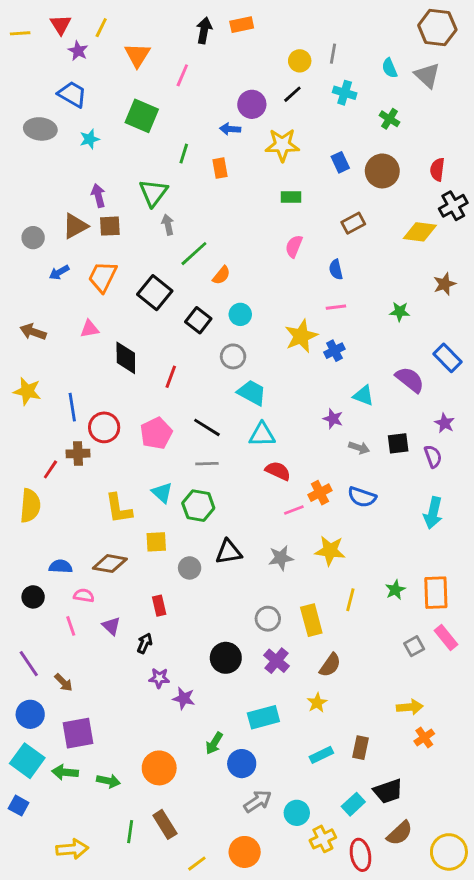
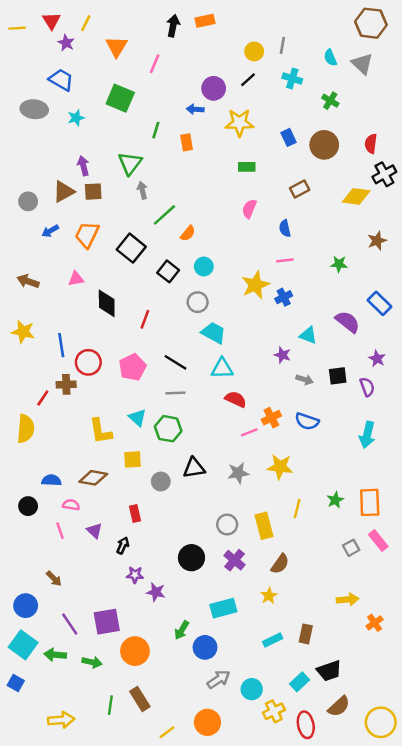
purple line: (29, 664) -> (70, 624), moved
purple square: (78, 733) -> (107, 622), moved
orange cross: (424, 737) -> (375, 623), moved

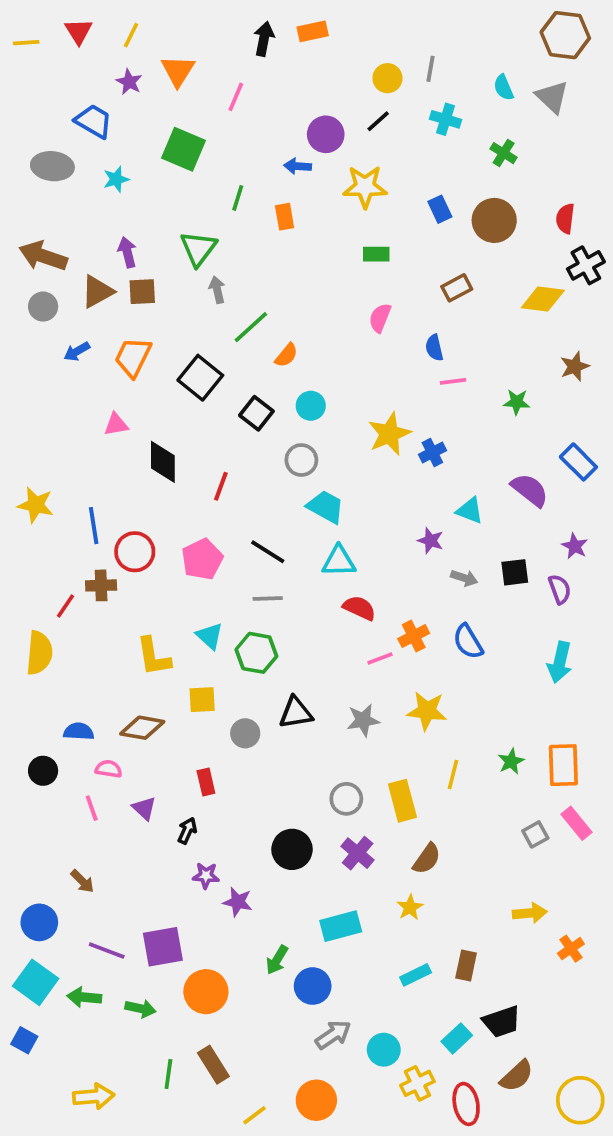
purple star: (66, 43) -> (129, 82), moved
pink line: (285, 260) -> (453, 381), moved
brown arrow: (28, 281) -> (43, 256), moved, size x1.4
blue semicircle: (307, 421) -> (468, 642), turned 40
purple line: (70, 624) -> (107, 950), turned -35

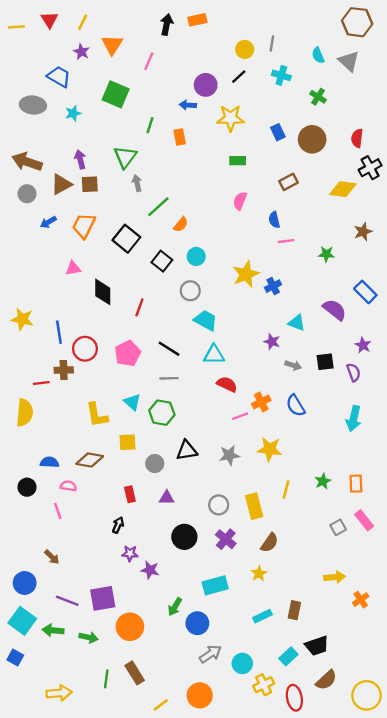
red line: (66, 606) -> (41, 383), turned 49
orange rectangle: (563, 765) -> (356, 484), size x0.7
purple triangle: (144, 808) -> (167, 498), moved, turned -42

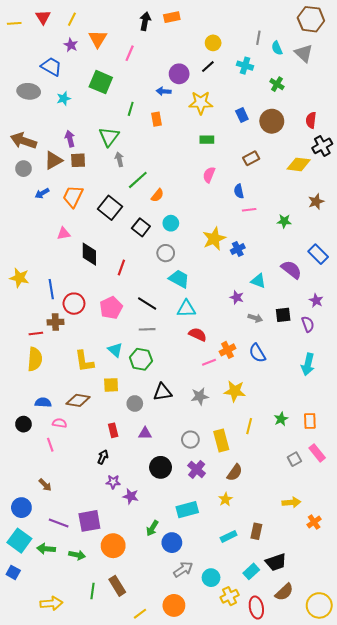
gray line: (272, 43) -> (258, 38), moved
yellow semicircle: (25, 413) -> (35, 359), moved

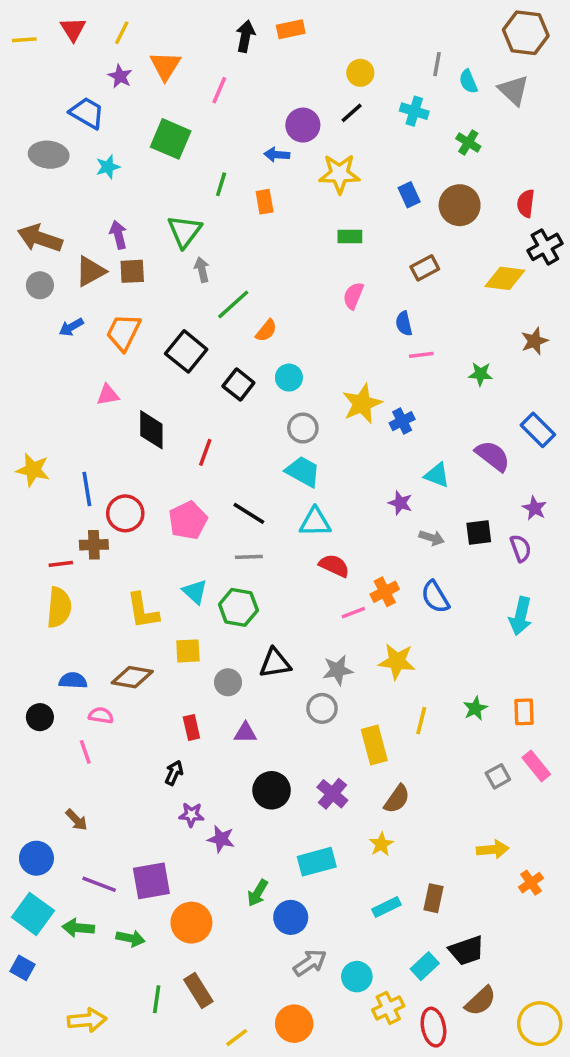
gray circle: (166, 253) -> (303, 428), moved
gray circle: (190, 440) -> (322, 708), moved

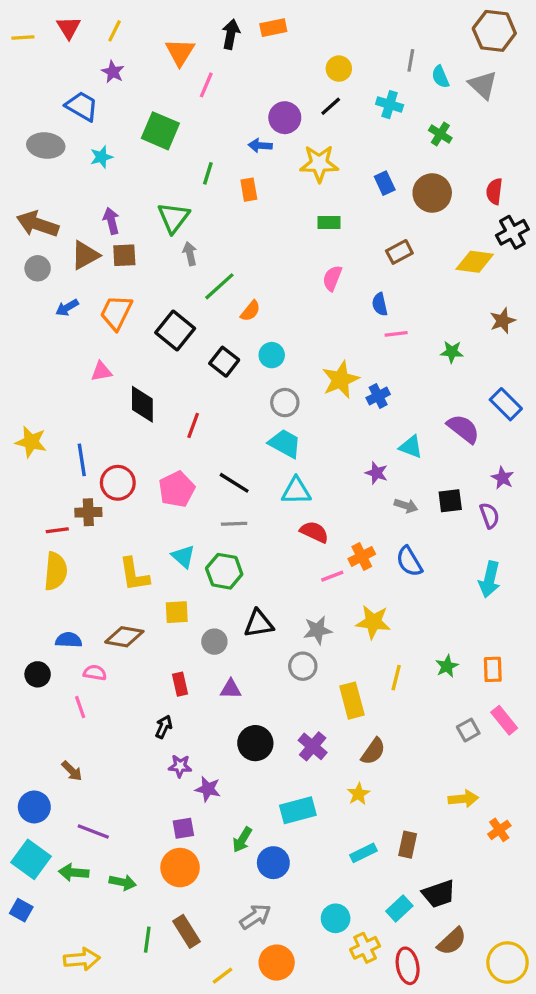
orange triangle: (165, 66) -> (180, 52), moved
purple square: (151, 881) -> (183, 828), moved, size x0.6
gray arrow: (310, 963) -> (255, 917), moved

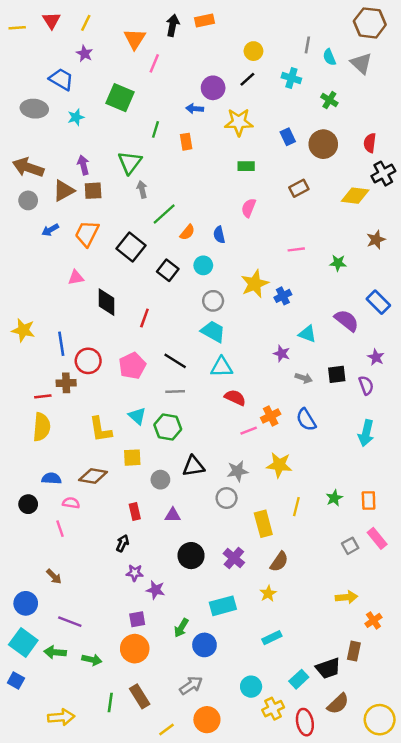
blue semicircle: (380, 304) -> (219, 235), moved
brown rectangle: (408, 845) -> (354, 651), moved

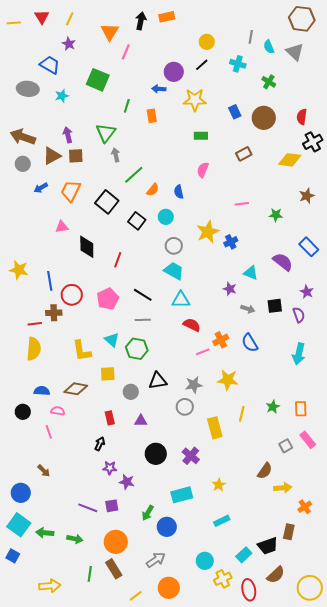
brown semicircle: (279, 562) -> (265, 471), moved
purple line: (70, 622) -> (88, 508), moved
orange circle: (135, 649) -> (116, 542), moved

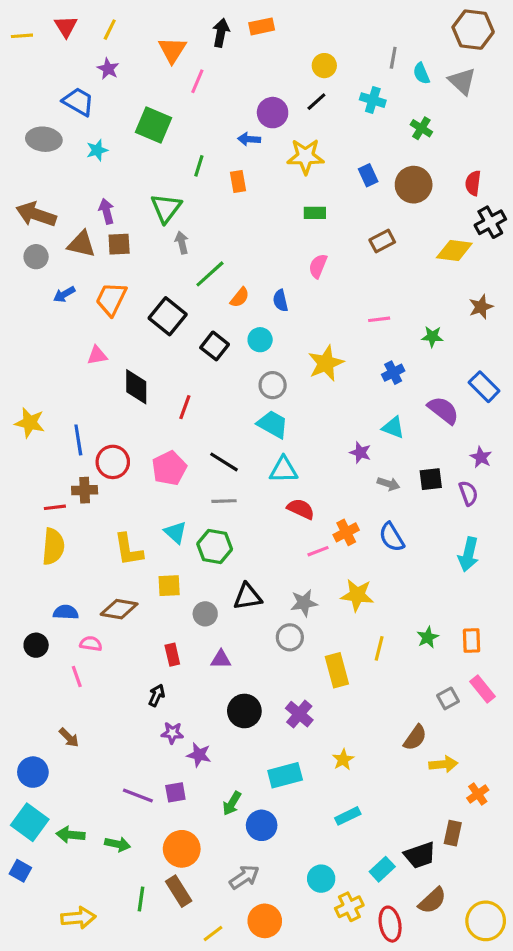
brown triangle: (52, 156) -> (81, 244), turned 42
blue cross: (231, 242) -> (393, 373), moved

